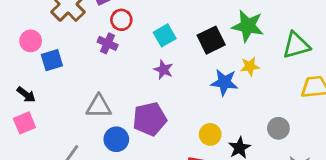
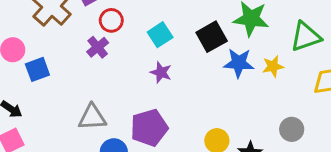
purple cross: (108, 43) -> (98, 47), turned 30
yellow star: (250, 66) -> (273, 66), moved
blue star: (224, 82) -> (239, 63), moved

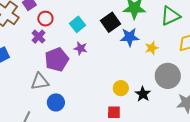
yellow star: (273, 66) -> (152, 48), moved
purple pentagon: (149, 128) -> (57, 59), moved
gray circle: (292, 129) -> (168, 76), size x1.6

